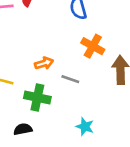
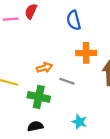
orange cross: (93, 46) -> (86, 53), turned -30
black semicircle: (23, 129) -> (35, 126), moved

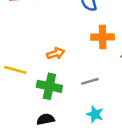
gray line: (67, 81) -> (90, 81), moved, turned -35

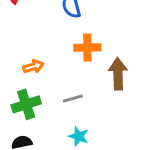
green cross: (49, 86) -> (26, 104), turned -30

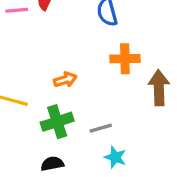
gray line: (73, 99) -> (101, 128), moved

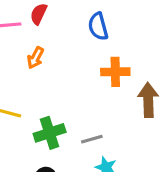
orange arrow: (65, 80) -> (35, 58), moved, turned 135

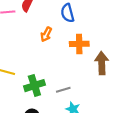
orange arrow: (35, 58) -> (46, 34), moved

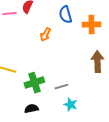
orange cross: (79, 44) -> (91, 25), moved

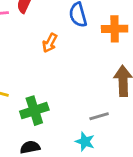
gray line: (61, 87) -> (99, 116), moved

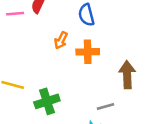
orange cross: (115, 29) -> (88, 52), moved

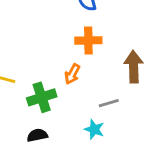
orange arrow: (61, 40) -> (72, 74), moved

